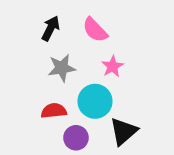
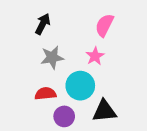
pink semicircle: (95, 30) -> (104, 25), moved, turned 70
black triangle: (124, 131) -> (104, 111), turned 35

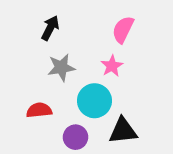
red semicircle: (45, 94) -> (39, 110), moved

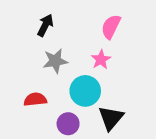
black triangle: (123, 131) -> (111, 118), turned -44

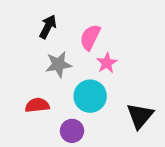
pink semicircle: (111, 27) -> (90, 37), moved
black triangle: (111, 118) -> (140, 116), moved

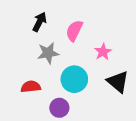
pink star: (107, 63) -> (103, 52), moved
black triangle: (140, 116) -> (118, 82), moved, turned -30

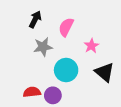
red semicircle: (31, 87) -> (32, 92), moved

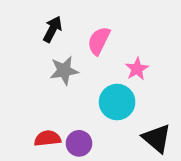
cyan circle: (66, 70) -> (117, 102), moved
black triangle: (105, 72) -> (157, 138), moved

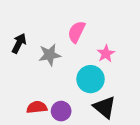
black arrow: (53, 29) -> (19, 43), moved
black triangle: (157, 138) -> (105, 107), moved

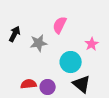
pink star: (106, 54) -> (92, 44), moved

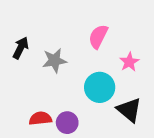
pink semicircle: (60, 25) -> (98, 37), moved
black triangle: (82, 84) -> (129, 110), moved

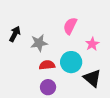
red semicircle: (40, 118) -> (47, 65), moved

